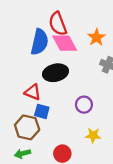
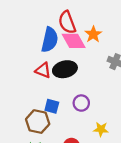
orange star: (96, 37) -> (93, 34), moved
red triangle: (33, 92) -> (43, 70), moved
purple circle: (84, 105) -> (81, 103), moved

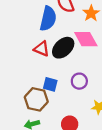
pink diamond: (74, 41) -> (86, 39), moved
black ellipse: (65, 69) -> (63, 48), turned -30

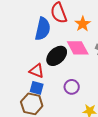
red triangle: (42, 49) -> (37, 71), moved
blue square: (50, 84) -> (37, 88), moved

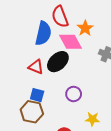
pink diamond: (78, 48) -> (70, 42), moved
red triangle: (37, 71) -> (36, 67), moved

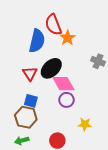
orange star: (85, 28) -> (68, 38), moved
pink diamond: (70, 42) -> (63, 84), moved
red triangle: (36, 67) -> (30, 73), turned 35

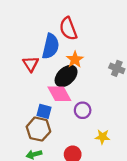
orange star: (68, 38) -> (75, 59), moved
red triangle: (30, 73) -> (31, 64), moved
pink diamond: (63, 84) -> (59, 94), moved

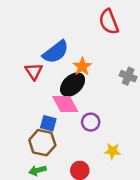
red semicircle: (68, 29) -> (109, 22), moved
blue semicircle: (51, 46) -> (56, 52), turned 40

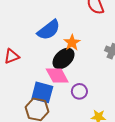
red triangle: (34, 71) -> (12, 56), moved, turned 42
blue square: (48, 123) -> (42, 92), size x1.5

